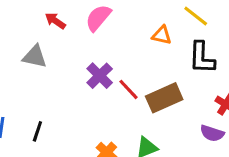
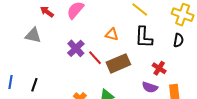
orange triangle: (162, 35) -> (112, 34), moved

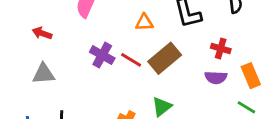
red arrow: (47, 12) -> (42, 33), moved
gray triangle: (33, 35) -> (44, 74), moved

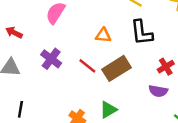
red cross: (221, 48) -> (166, 67), turned 35
purple cross: (102, 55) -> (51, 59), moved

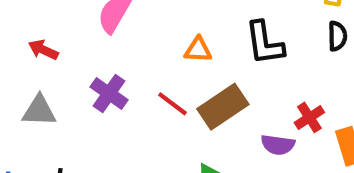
red cross: (166, 67) -> (309, 117), moved
purple semicircle: (158, 91) -> (278, 145), moved

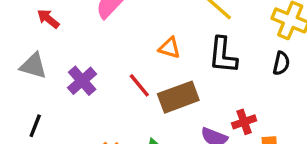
purple cross: (109, 93) -> (82, 81), moved

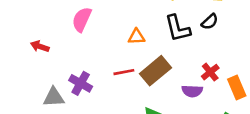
black semicircle: (281, 63) -> (210, 22), moved, turned 54
gray triangle: (33, 66) -> (54, 97), moved
red line: (139, 85) -> (124, 72), turned -42

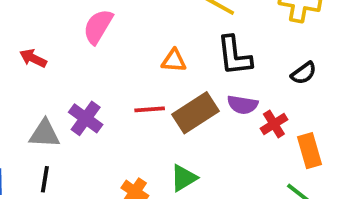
black semicircle: (210, 22) -> (304, 73), moved
purple semicircle: (192, 91) -> (243, 105), moved

